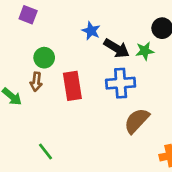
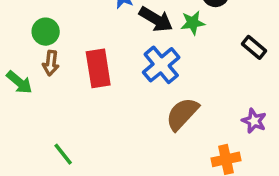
green circle: (44, 58) -> (46, 32), moved
blue cross: (121, 83) -> (161, 65), turned -36

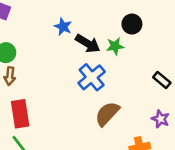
black rectangle: (254, 47) -> (162, 80), moved
red rectangle: (98, 68) -> (20, 114), moved

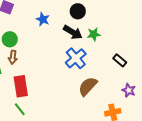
black circle: (132, 24) -> (78, 11), moved
blue star: (63, 27) -> (43, 19), moved
black rectangle: (162, 80) -> (120, 60), moved

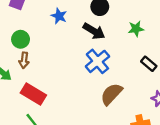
green star: (94, 34) -> (136, 29), moved
red rectangle: (21, 86) -> (33, 94), turned -50

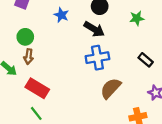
green star: (136, 29) -> (137, 18), moved
blue cross: (97, 61) -> (97, 58), turned 30

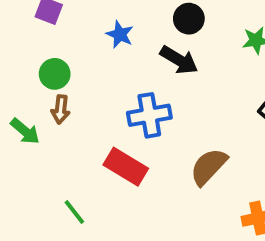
blue cross: (97, 58) -> (149, 115), moved
red rectangle: (37, 88) -> (126, 167), moved

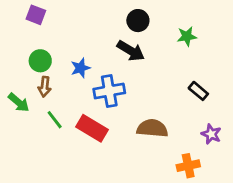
blue star: (120, 34) -> (80, 68), moved, turned 30
brown semicircle: (209, 167) -> (152, 128), turned 52
green line: (74, 212) -> (55, 120), moved

